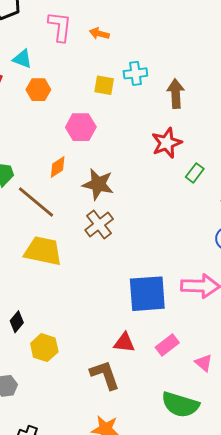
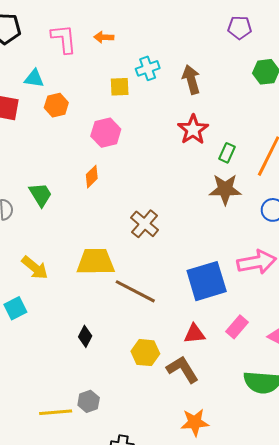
brown star: (98, 184) -> (225, 189), moved
brown line: (36, 202) -> (135, 291), moved
yellow hexagon: (44, 348) -> (145, 353), moved

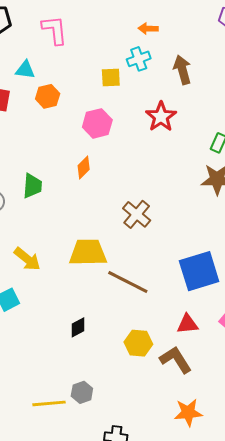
orange arrow: (104, 37) -> (148, 29), moved
red star: (193, 130) -> (161, 117), moved
green trapezoid: (40, 195) -> (32, 186), turned 36
black diamond: (85, 336) -> (78, 327), turned 35

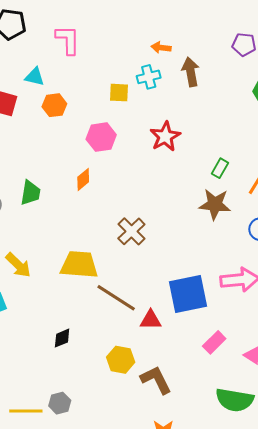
brown arrow: (182, 70) -> (191, 72), moved
red triangle: (187, 324) -> (151, 320), moved

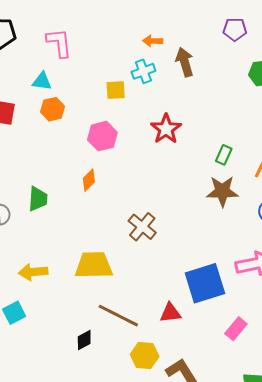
cyan triangle: (35, 77) -> (42, 81), moved
yellow arrow: (18, 265) -> (33, 272), turned 136
brown line: (116, 298) -> (118, 316), moved

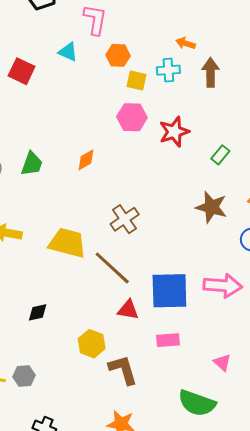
orange hexagon: (53, 109) -> (118, 55), moved
pink hexagon: (102, 136) -> (132, 117), moved
green rectangle: (224, 155) -> (220, 155), moved
brown line: (118, 316) -> (112, 268), moved
pink rectangle: (236, 329) -> (168, 340), moved, turned 30

